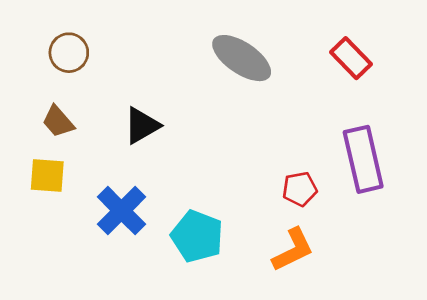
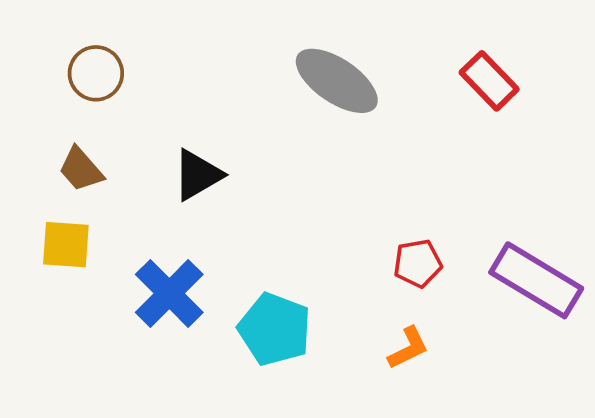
purple rectangle: (363, 159) -> (536, 280), moved, turned -46
orange L-shape: (293, 250) -> (408, 348), size x0.7

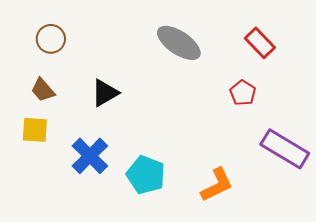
red pentagon: (418, 263) -> (243, 93), moved, turned -30
orange L-shape: (408, 348) -> (217, 185), size x1.5

